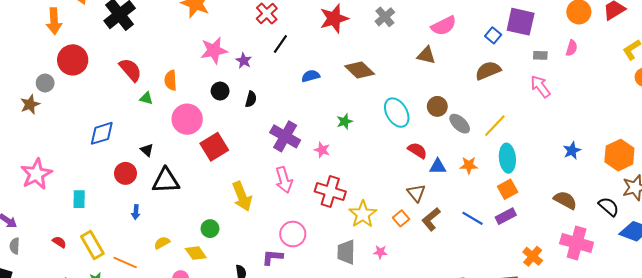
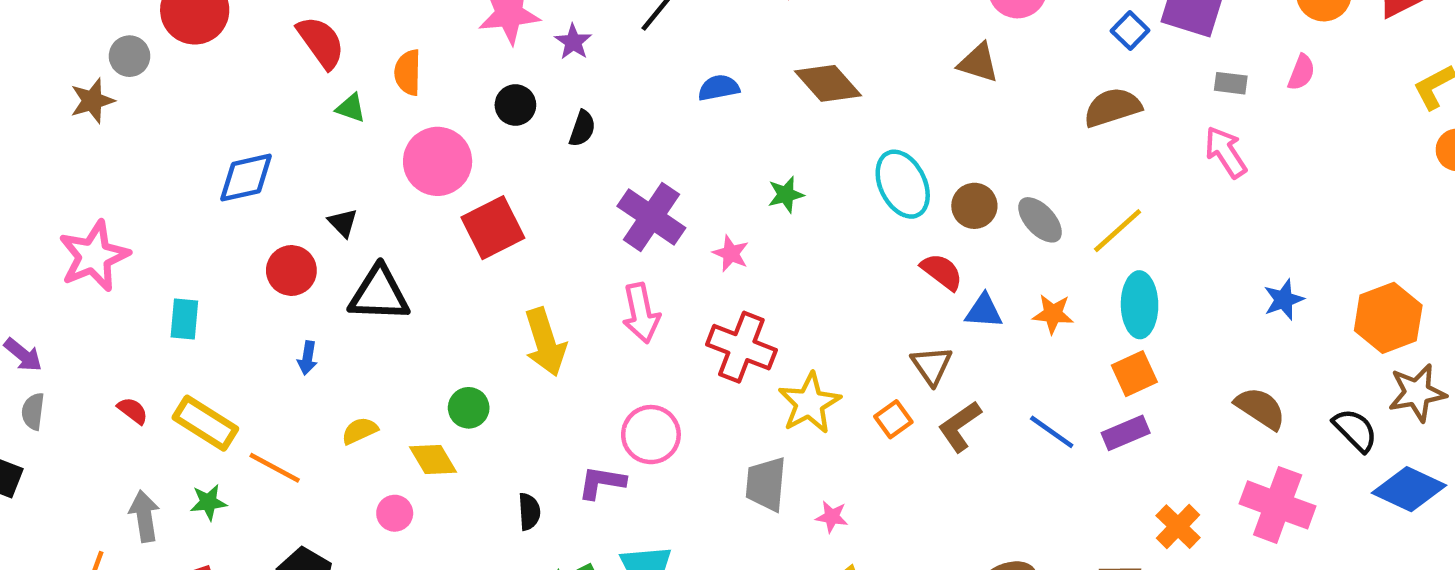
brown circle: (437, 106) -> (974, 206), moved
yellow rectangle: (92, 245) -> (205, 423), turned -32
pink star: (380, 252) -> (832, 517), moved

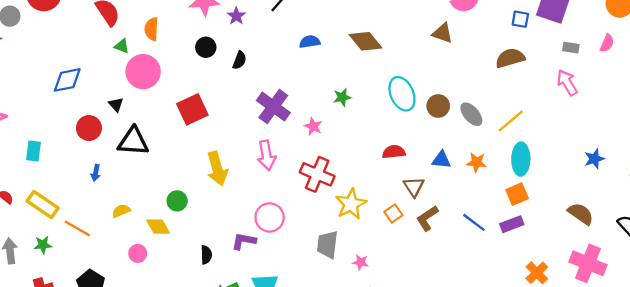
blue square: (1130, 31) -> (520, 19), turned -36
pink circle: (438, 161) -> (143, 72), moved
red semicircle: (942, 272) -> (394, 152), moved, turned -45

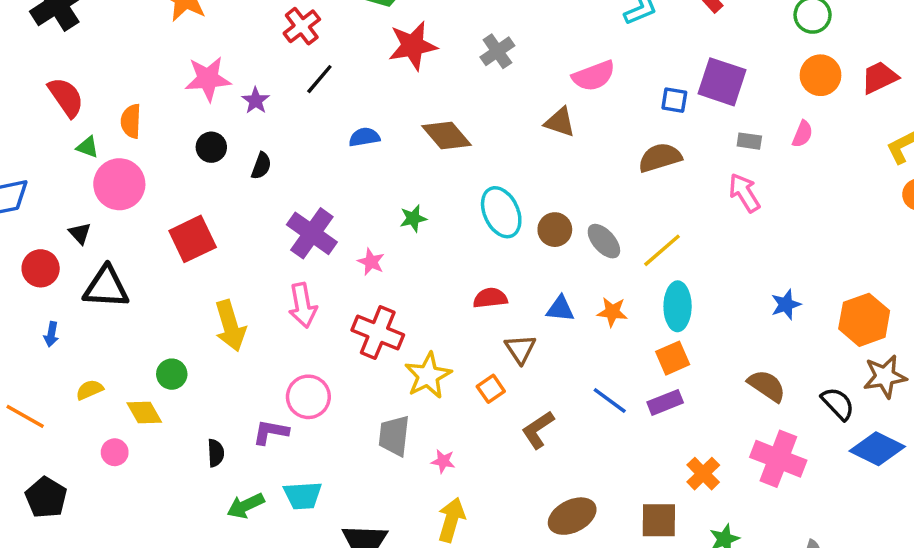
brown L-shape: (427, 218) -> (538, 430), moved

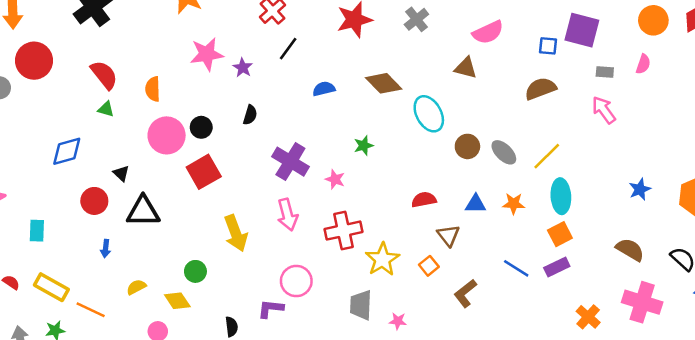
green triangle: (87, 147) -> (106, 109), moved
black circle: (211, 147) -> (201, 127), moved
pink circle: (119, 184) -> (167, 135), moved
cyan ellipse: (501, 212) -> (429, 114), moved
red cross: (378, 332) -> (344, 231), turned -30

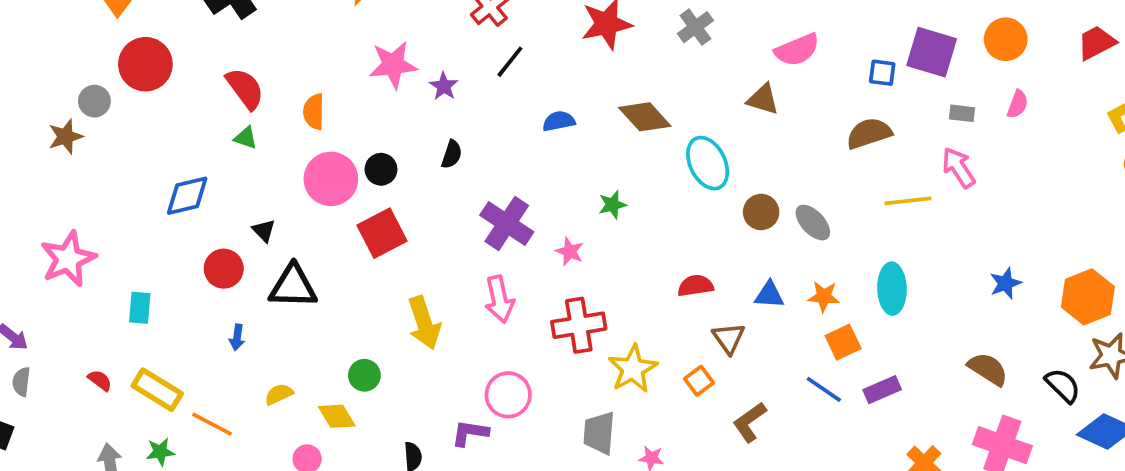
orange circle: (653, 20) -> (1006, 39), moved
yellow line: (547, 156) -> (908, 201), moved, turned 36
orange square: (560, 234) -> (843, 342), moved

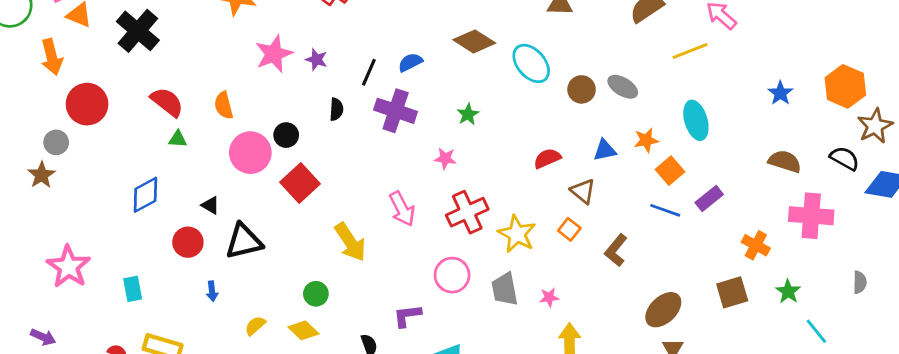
black line: (510, 62) -> (369, 72), moved
purple cross: (507, 223) -> (396, 111), moved
pink circle: (508, 395) -> (452, 275), moved

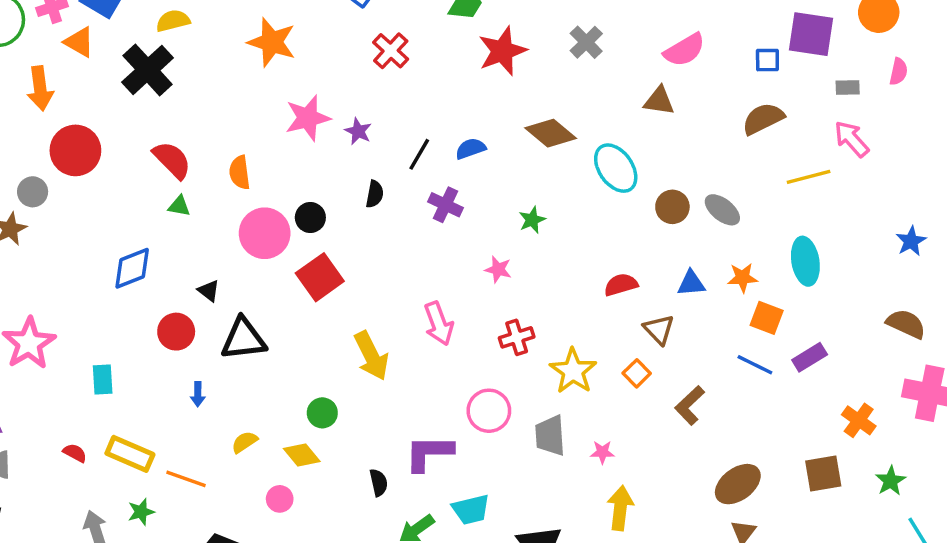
purple cross: (396, 111) -> (446, 205), size x0.7
orange square: (670, 171) -> (767, 318), turned -36
red cross: (467, 212) -> (517, 337), size x0.7
purple L-shape: (407, 316) -> (429, 453), size x1.4

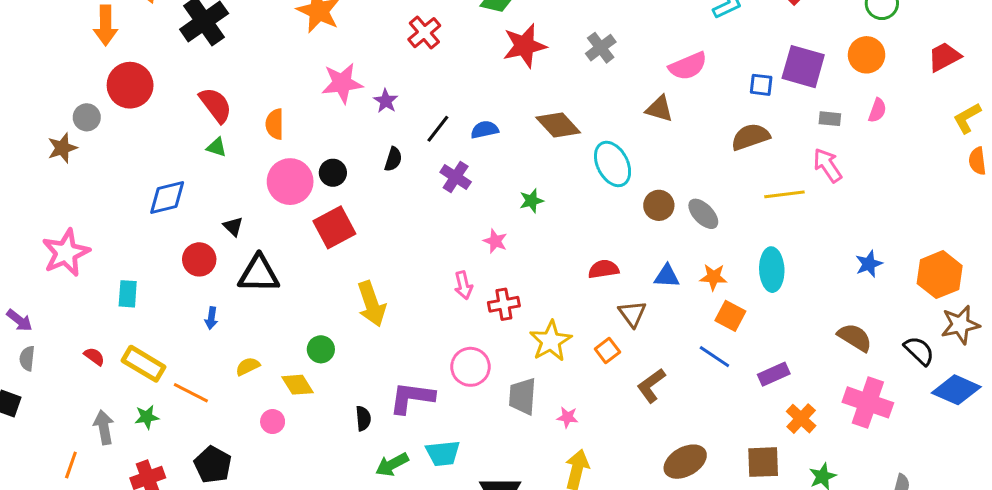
pink arrow: (439, 324) -> (463, 285), moved, size x0.7
purple rectangle: (810, 357) -> (774, 374), moved

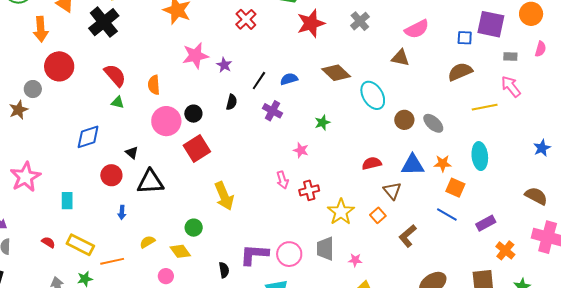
blue triangle: (667, 276) -> (413, 165), size x1.4
pink circle: (470, 367) -> (289, 254), moved
orange line: (191, 393) -> (112, 261), turned -35

